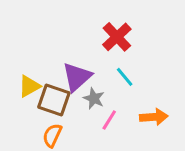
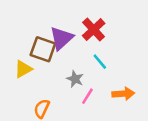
purple triangle: (77, 77) -> (61, 38), moved
brown square: (54, 100) -> (43, 49), moved

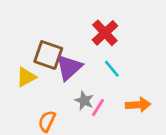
purple triangle: (61, 38) -> (69, 67), moved
gray star: (75, 79) -> (84, 101), moved

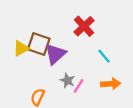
cyan line: (112, 69) -> (104, 56), moved
yellow triangle: (26, 77) -> (21, 48), moved

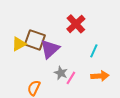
cyan line: (104, 56) -> (94, 51), turned 64

